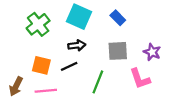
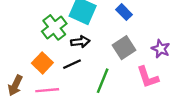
green cross: (38, 24) -> (54, 27), moved
gray square: (118, 51) -> (124, 48), turned -30
orange square: (41, 65) -> (42, 63), turned 30

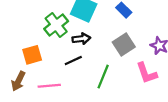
orange square: (42, 63) -> (32, 55), moved, turned 30

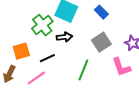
black line: (73, 61) -> (47, 58), moved
pink line: (49, 86) -> (36, 78), turned -30

